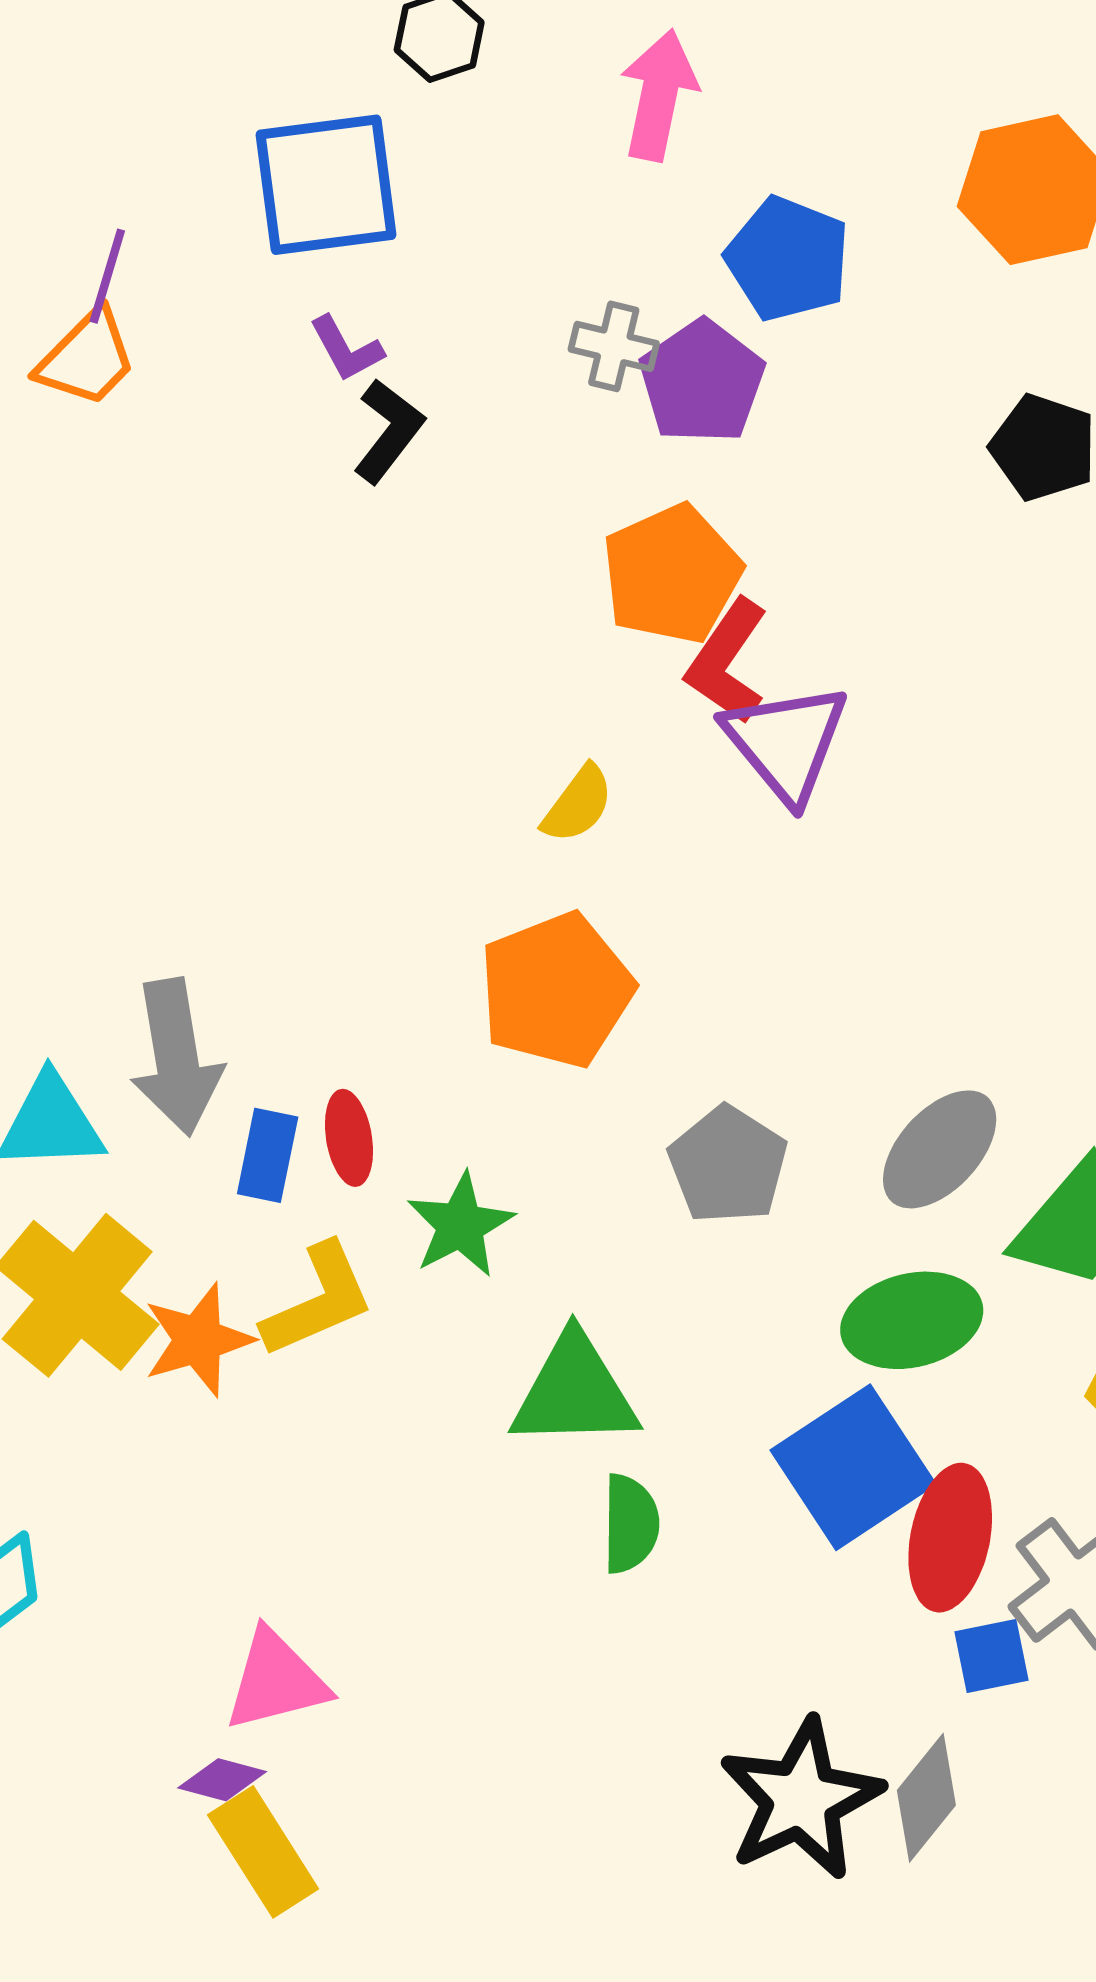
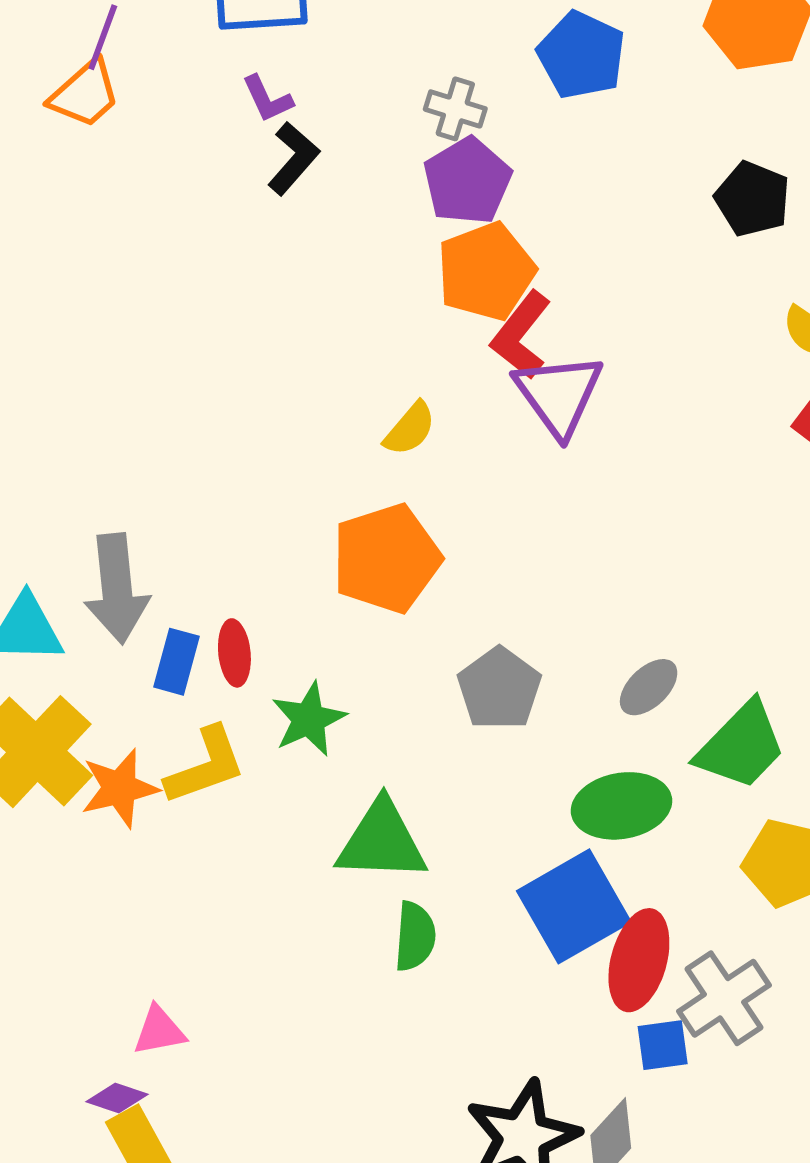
purple pentagon: (702, 382) -> (467, 181), moved
gray ellipse: (940, 1149) -> (649, 687), size x0.7
pink triangle: (276, 1681) -> (159, 1031), size x0.7

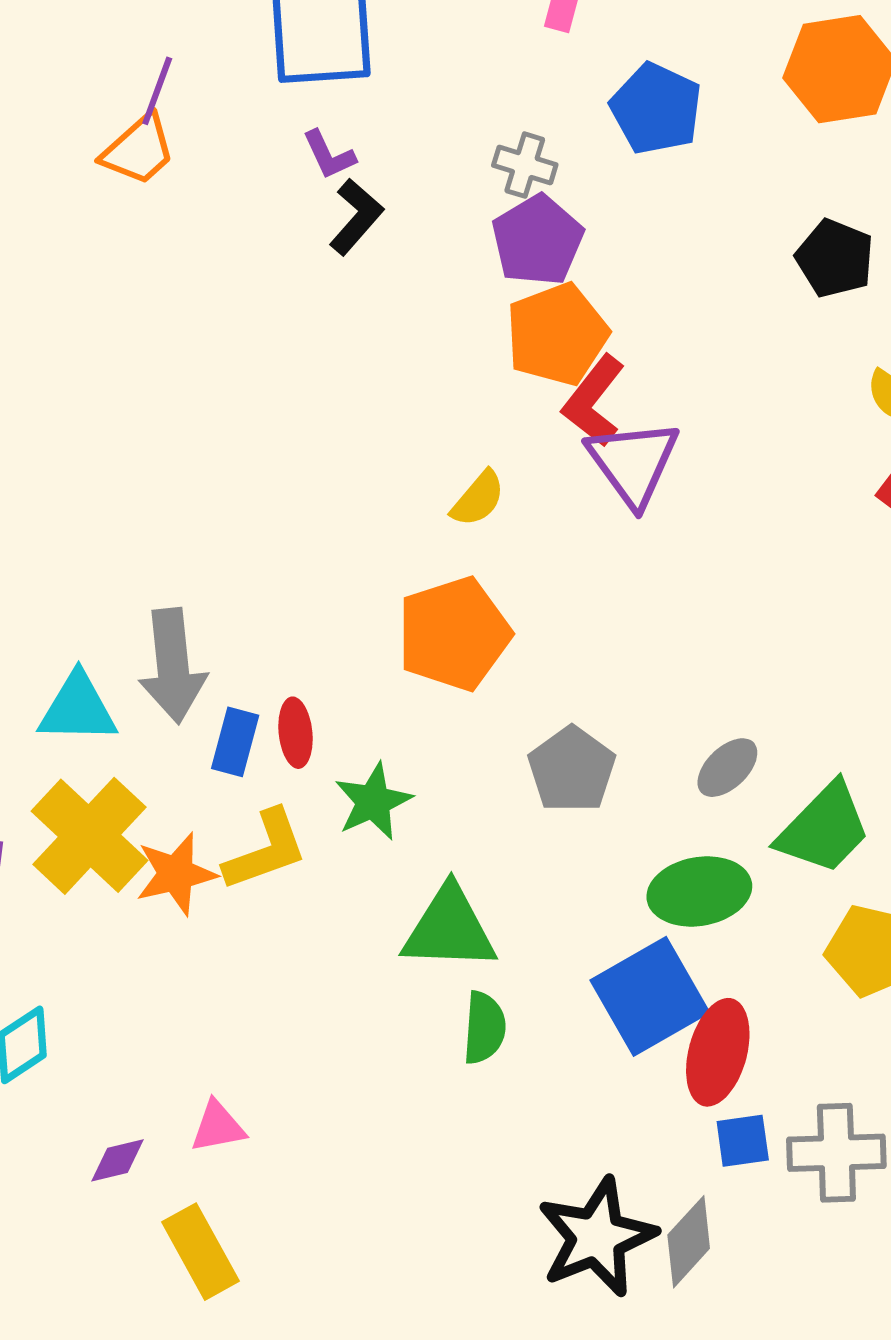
gray cross: (724, 998) -> (836, 1153), moved, turned 32
purple diamond: (117, 1098) -> (118, 1160), moved, turned -32

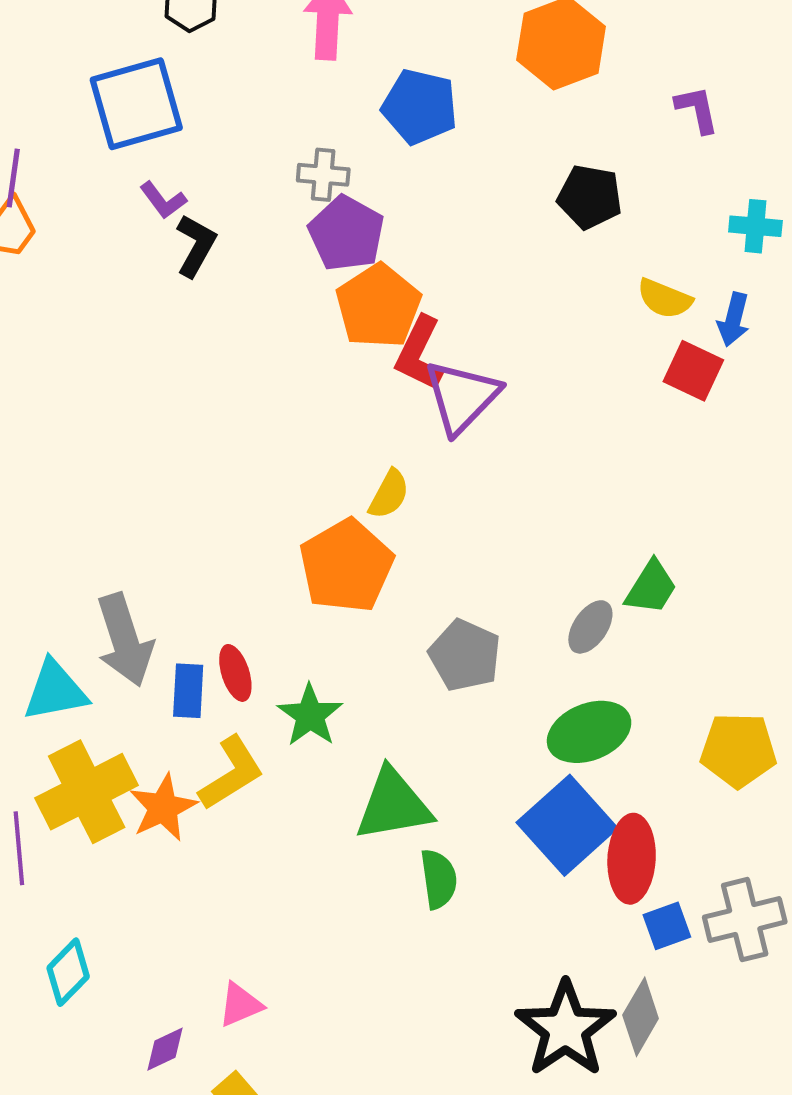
purple triangle: (633, 463) -> (462, 397), turned 32
yellow semicircle: (478, 499) -> (389, 494), moved
green trapezoid: (824, 828) -> (651, 587), moved, size x0.7
yellow cross: (89, 836) -> (87, 792), turned 32

